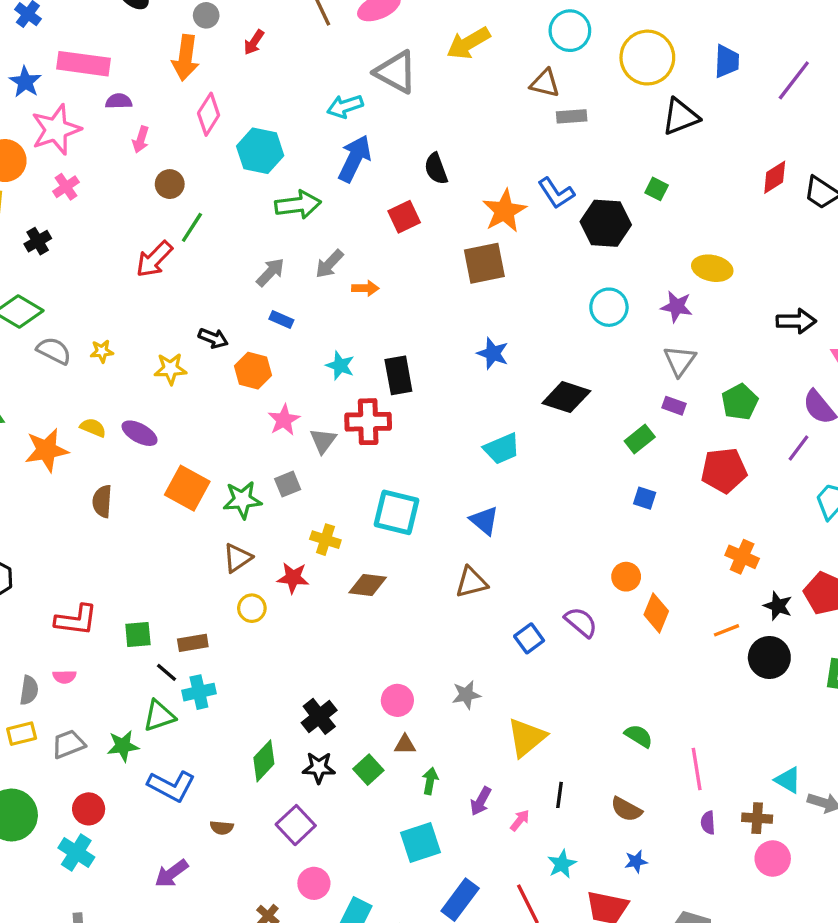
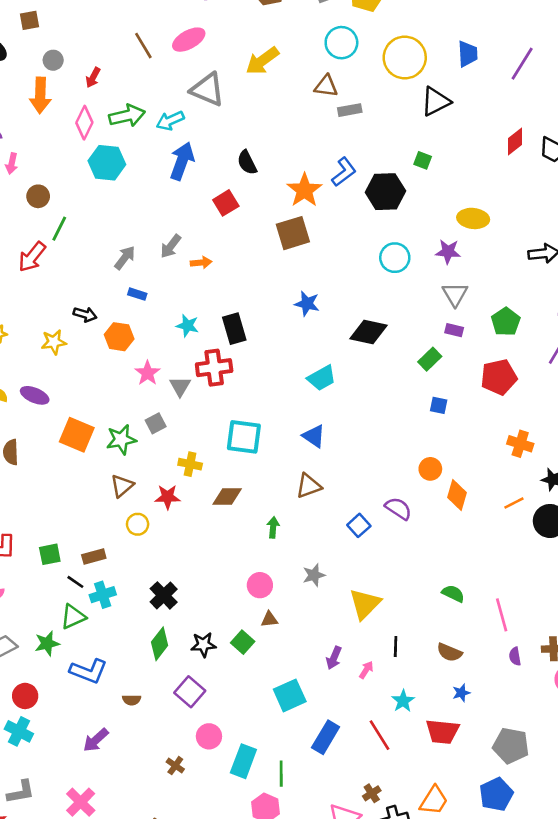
pink diamond: (209, 114) -> (84, 123), moved
blue L-shape: (556, 193) -> (344, 172), turned -88
green arrow: (298, 205) -> (127, 116), moved
black cross: (319, 716) -> (164, 595), moved
green arrow: (430, 781) -> (273, 527), moved

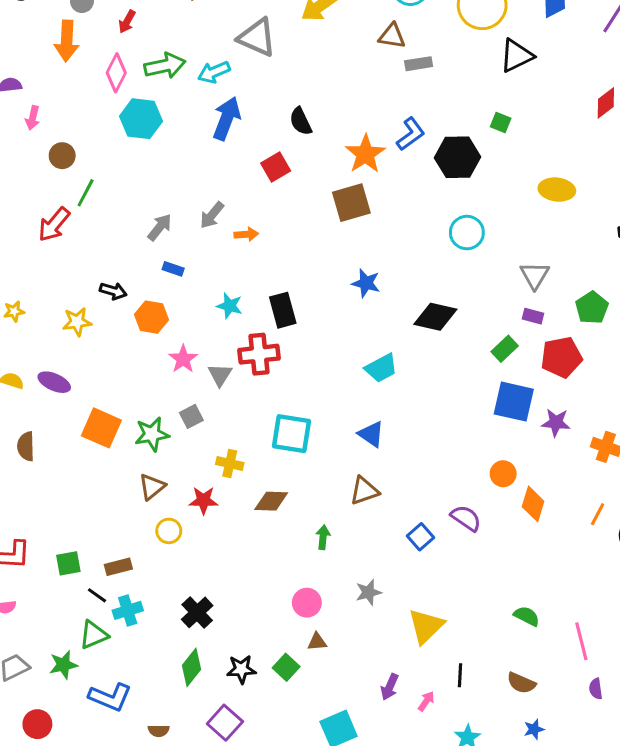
purple star: (448, 252) -> (556, 423), moved
red pentagon: (499, 377) -> (561, 357), moved
blue square: (439, 405) -> (514, 402), size x2.0
orange line: (514, 503) -> (598, 514), turned -36

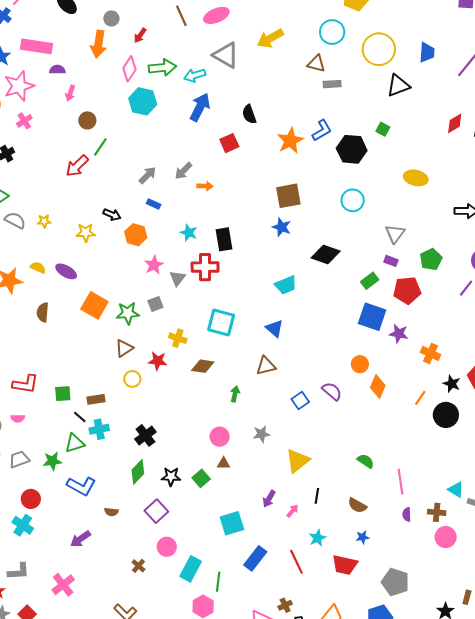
brown square: (351, 203) -> (288, 196), moved

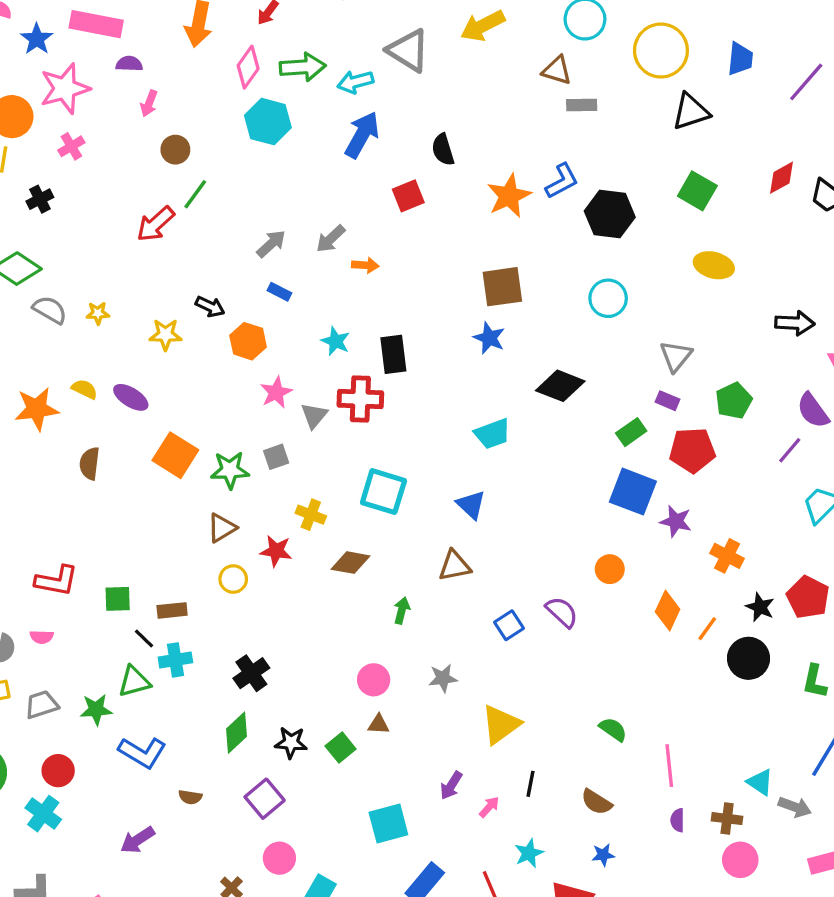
green square: (383, 129) -> (697, 191), moved, size x1.6
orange diamond: (378, 387) -> (668, 610), moved

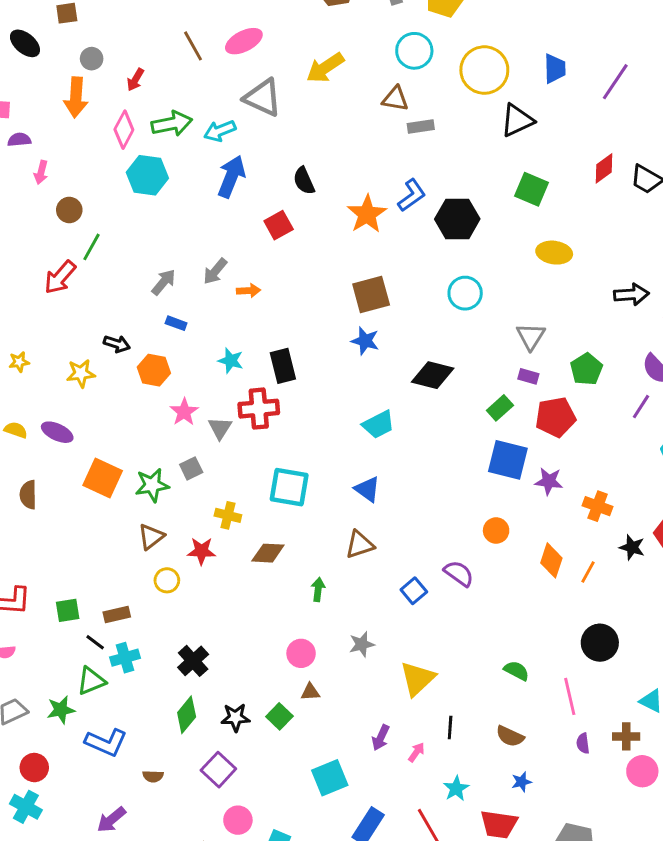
black circle: (748, 658) -> (600, 643), moved

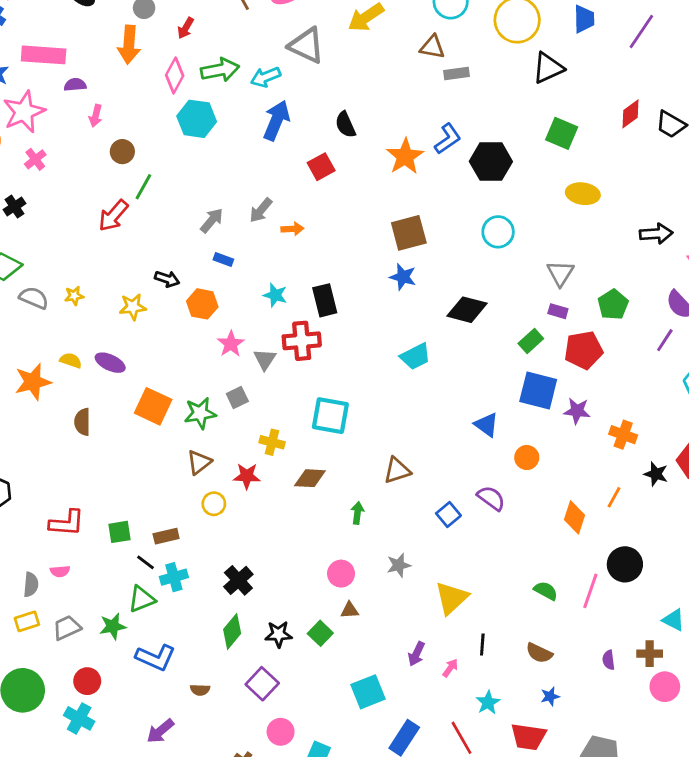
blue triangle: (367, 489) -> (486, 425), moved
orange diamond: (551, 560) -> (575, 517), moved
pink line: (570, 696) -> (590, 591), moved, turned 32

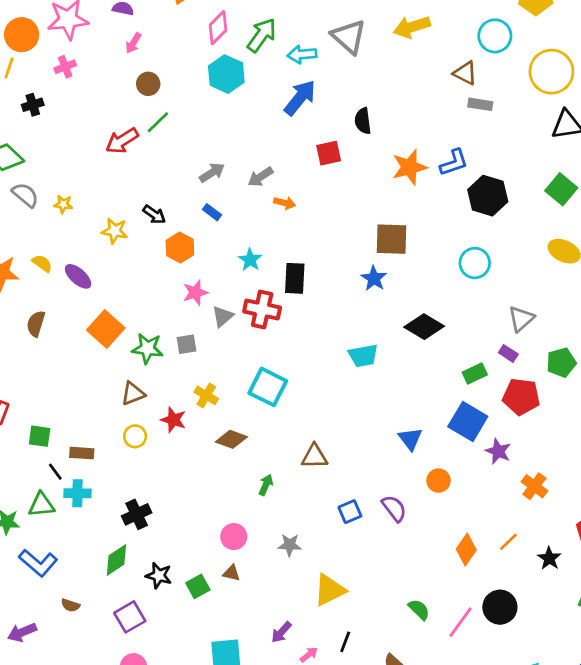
green arrow: (220, 70) -> (262, 35), turned -60
black star: (656, 474) -> (549, 558), moved

